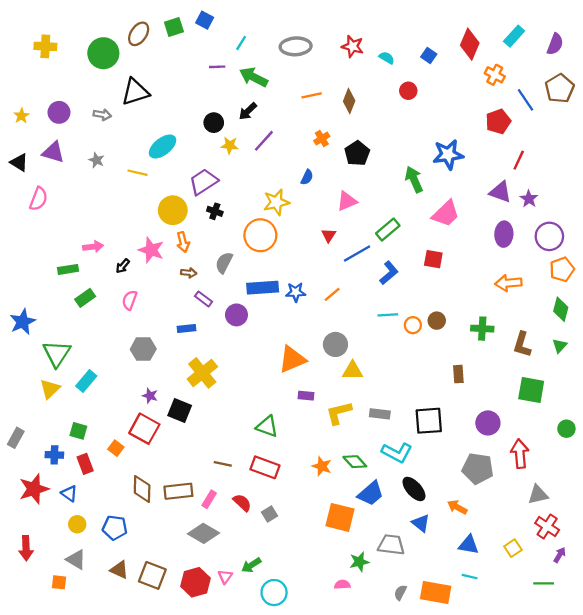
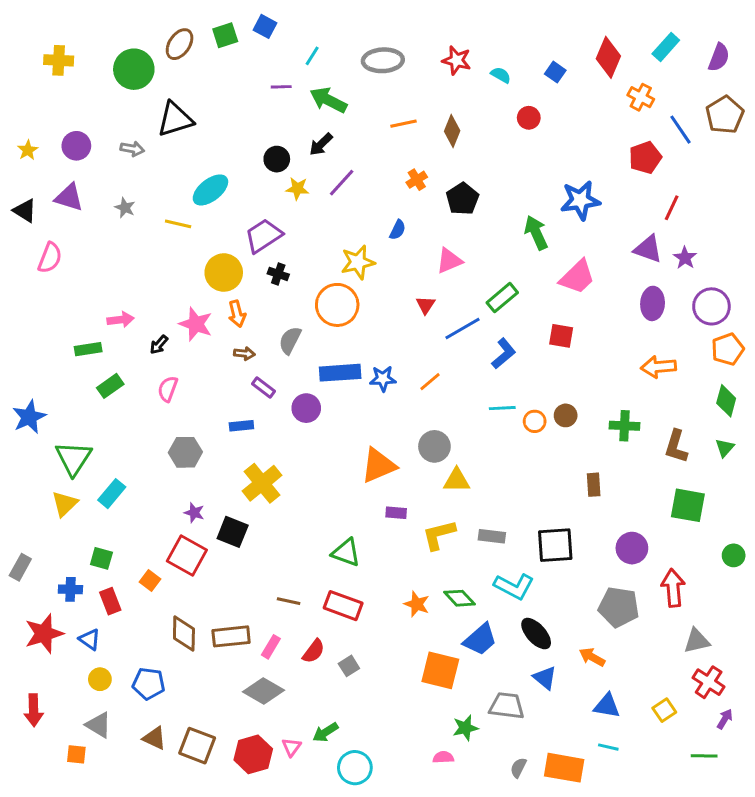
red semicircle: (242, 503) -> (314, 651), turned 84

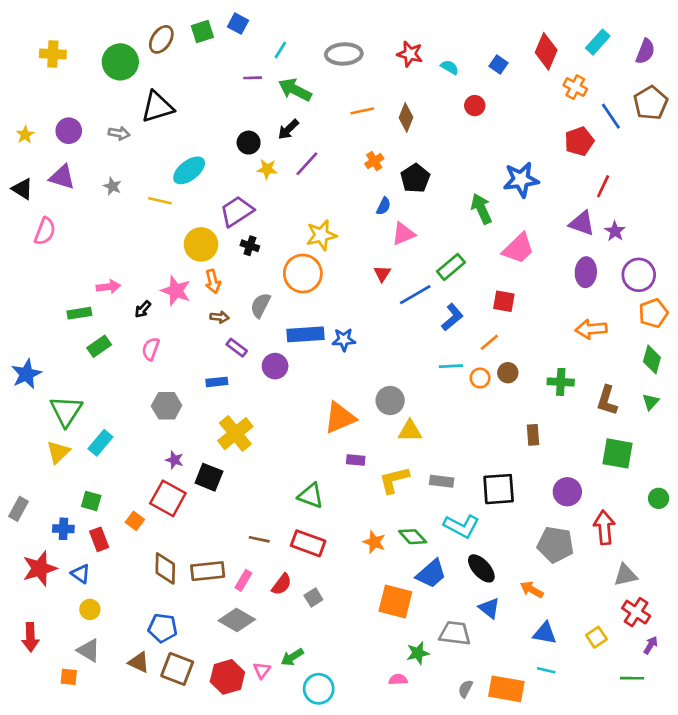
blue semicircle: (398, 230) -> (383, 206), moved
orange line: (430, 382) -> (489, 342), moved
blue pentagon: (149, 684) -> (163, 628), moved

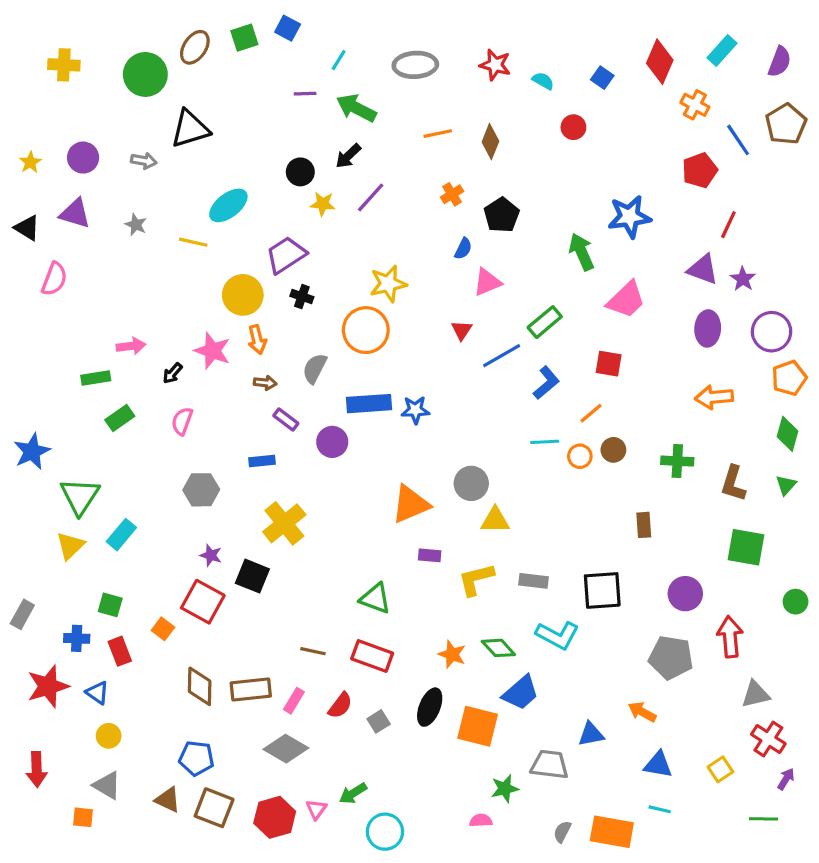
black ellipse: (481, 568) -> (430, 707), moved, turned 64
blue triangle: (489, 608) -> (591, 734), turned -50

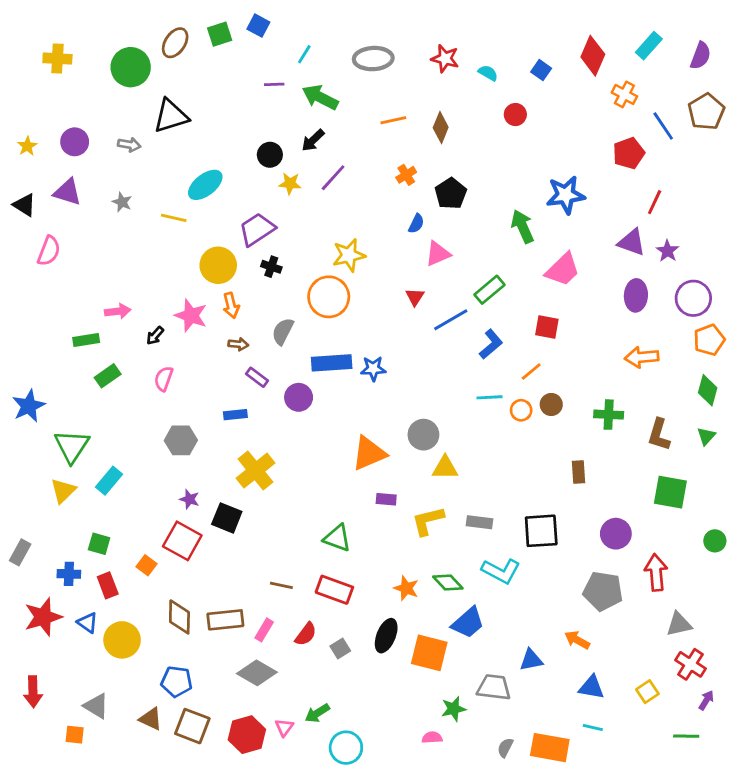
yellow circle: (109, 736) -> (122, 640), moved, size x1.6

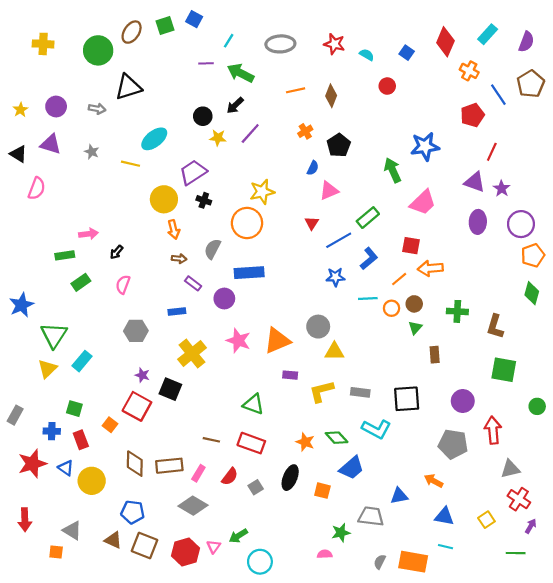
pink star: (191, 316) -> (238, 341), moved
orange arrow: (642, 357) -> (430, 268), moved
blue star: (373, 369) -> (335, 277), moved
green triangle: (706, 436) -> (415, 328), moved
orange square: (429, 653) -> (322, 491), size x0.6

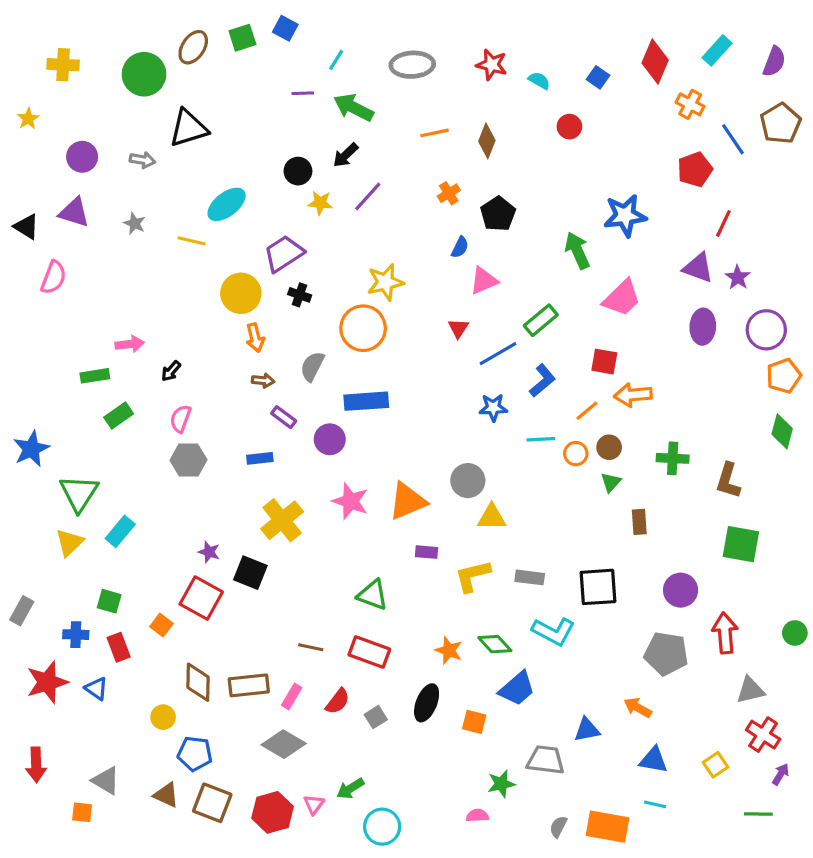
yellow star: (20, 110) -> (28, 119), moved
gray hexagon: (136, 331) -> (188, 460), moved
green circle: (537, 406) -> (795, 633), moved
yellow circle: (92, 481) -> (163, 717), moved, size x0.6

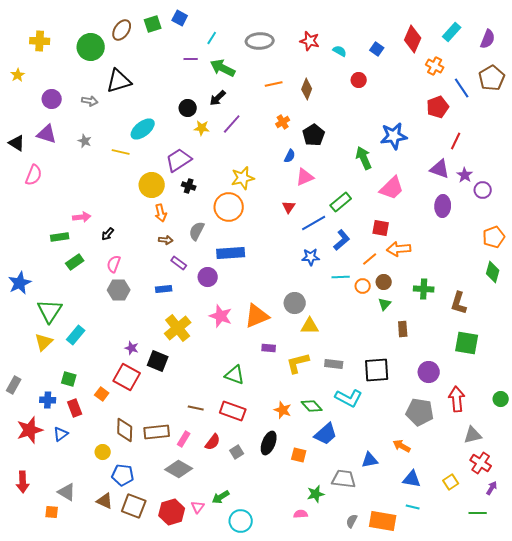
purple circle: (766, 330) -> (483, 190), moved, size x0.7
blue triangle: (96, 689) -> (61, 434), turned 49

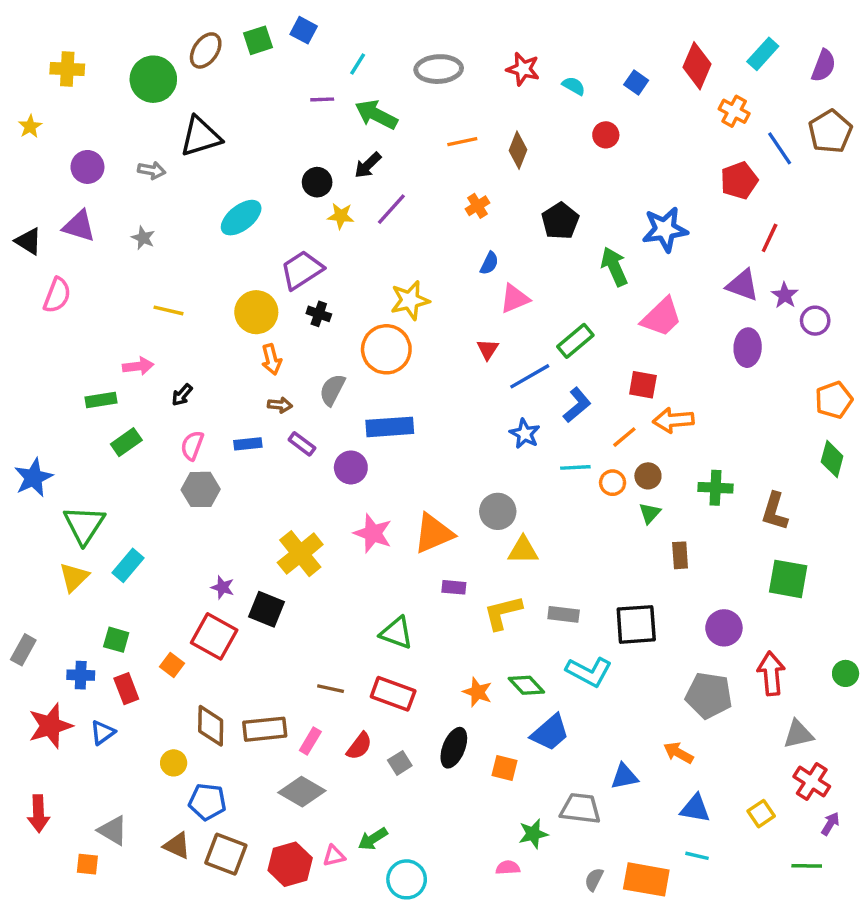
black pentagon: (314, 135) -> (560, 221), moved
yellow line: (121, 152) -> (169, 310), moved
blue star: (311, 257) -> (525, 434), turned 30
blue rectangle: (164, 289) -> (248, 444), moved
pink triangle: (198, 507) -> (334, 856), turned 40

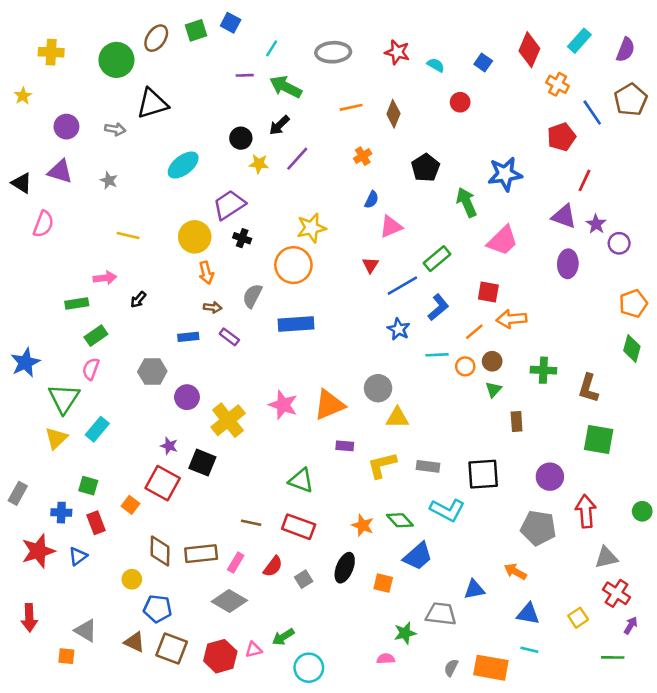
pink semicircle: (192, 446) -> (91, 369), moved
purple circle: (351, 467) -> (187, 397), moved

